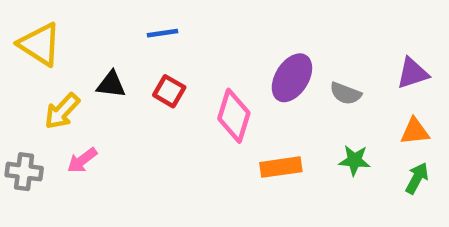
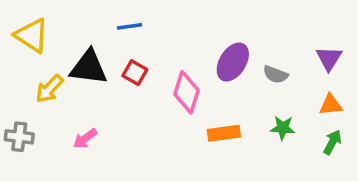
purple triangle: (413, 73) -> (329, 58), turned -40
black triangle: (111, 84) -> (89, 67), size x1.6
pink arrow: (82, 160) -> (85, 139), moved

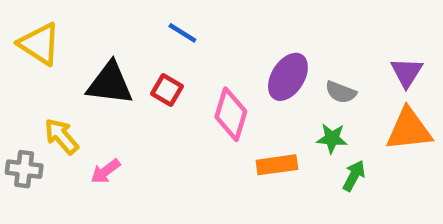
blue line: (130, 26) -> (182, 33), moved, turned 40
yellow arrow: (49, 89) -> (61, 136), moved, turned 96
orange triangle: (331, 105) -> (409, 130), size x1.6
green star: (283, 128) -> (332, 138), moved
green arrow: (332, 142) -> (354, 176), moved

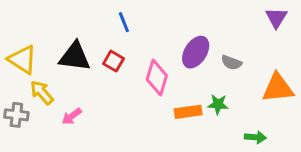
blue line: (182, 33) -> (124, 22), turned 36
yellow triangle: (39, 44) -> (22, 60), moved
purple triangle: (407, 72) -> (276, 18), moved
green star: (332, 138) -> (218, 104), moved
green arrow: (354, 176) -> (255, 137), moved, turned 66

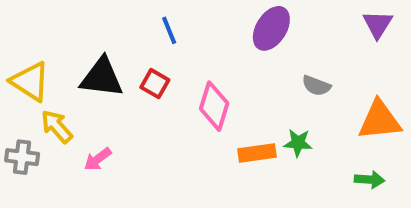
purple ellipse: (196, 52) -> (271, 28), moved
green arrow: (255, 137) -> (369, 180), moved

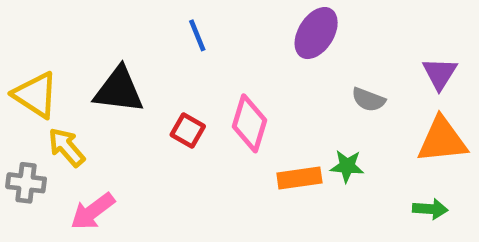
purple triangle: (378, 24) -> (440, 73), moved
red square: (155, 84) -> (188, 131), moved
pink arrow: (98, 159) -> (93, 211), moved, size x1.4

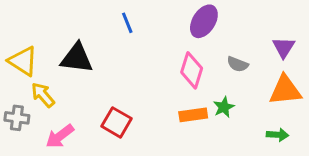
pink diamond: (250, 123) -> (192, 70), moved
red square: (188, 131) -> (117, 122), moved, size x1.4
green star: (347, 166) -> (224, 107), turned -30

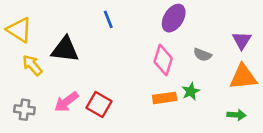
yellow triangle: (23, 61) -> (19, 30), moved
yellow arrow: (43, 95) -> (32, 65), moved
gray cross: (17, 118) -> (24, 110), moved
pink arrow: (60, 136) -> (66, 102), moved

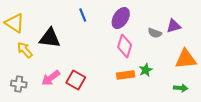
purple ellipse: (174, 18) -> (121, 18), moved
purple triangle: (242, 40) -> (174, 26), moved, turned 42
gray semicircle: (202, 55) -> (155, 33), moved

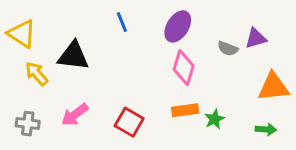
green star: (146, 70) -> (215, 119), moved
red square: (76, 80) -> (129, 122), moved

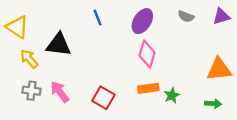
purple triangle: (256, 38) -> (221, 16), moved
gray semicircle: (228, 49) -> (186, 16), moved
pink arrow: (75, 115) -> (60, 92), turned 90
gray cross: (28, 124) -> (31, 91), moved

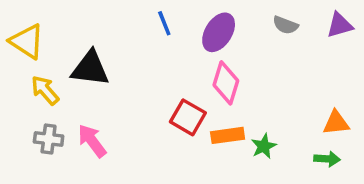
blue line: (98, 18) -> (164, 23), moved
orange triangle: (219, 69) -> (336, 123), moved, size x0.7
red square: (103, 98) -> (188, 117), moved

